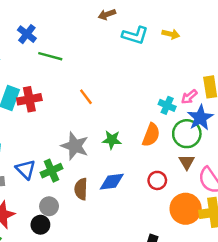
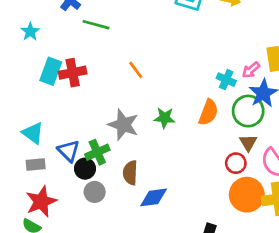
red circle: (157, 180) -> (236, 163), moved
blue diamond: (112, 182) -> (154, 197), moved
black circle: (40, 225) -> (85, 169), moved

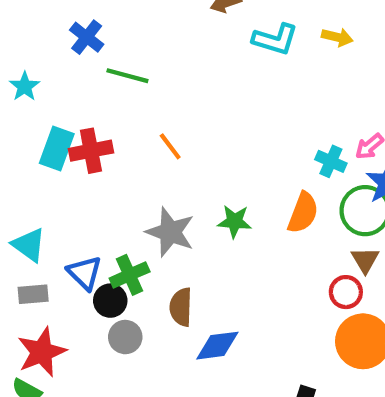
orange line: (136, 70) -> (170, 146), moved

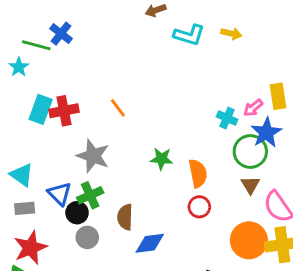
green line: (127, 76) -> (36, 45), moved
orange semicircle: (303, 213) -> (198, 173), moved, turned -32
gray star: (170, 232) -> (93, 156), moved
red circle: (346, 292) -> (199, 207), moved

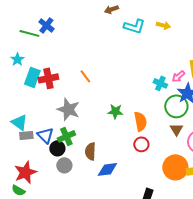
cyan star: (19, 67) -> (17, 59), moved
gray rectangle: (25, 208) -> (26, 135), moved

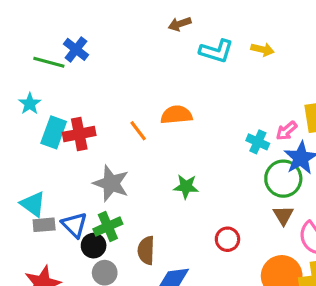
orange semicircle: (140, 121) -> (176, 115), moved, turned -84

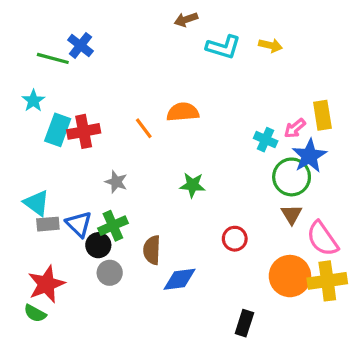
gray star: (111, 183) -> (116, 182), size x0.6

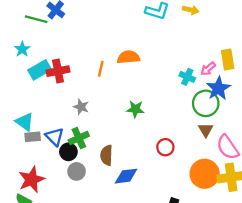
orange line: (144, 128) -> (101, 69), turned 49
cyan rectangle: (58, 130) -> (40, 70), turned 40

